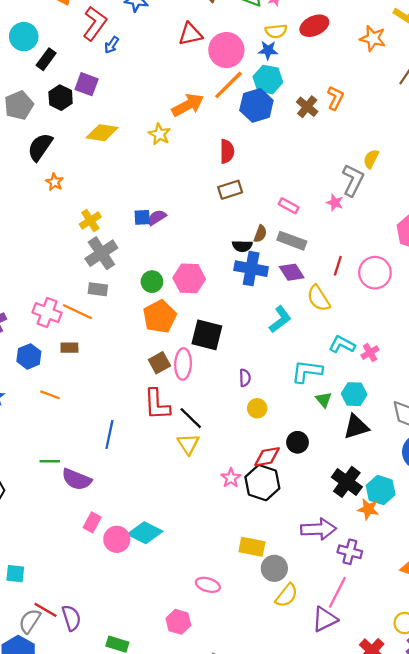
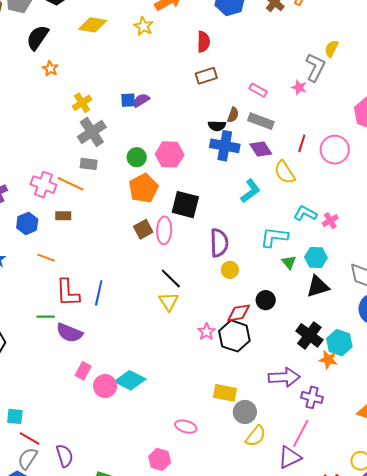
purple semicircle: (245, 378) -> (219, 243), size x1.8
red L-shape: (157, 404) -> (68, 293), moved
red line: (45, 610) -> (30, 438), moved

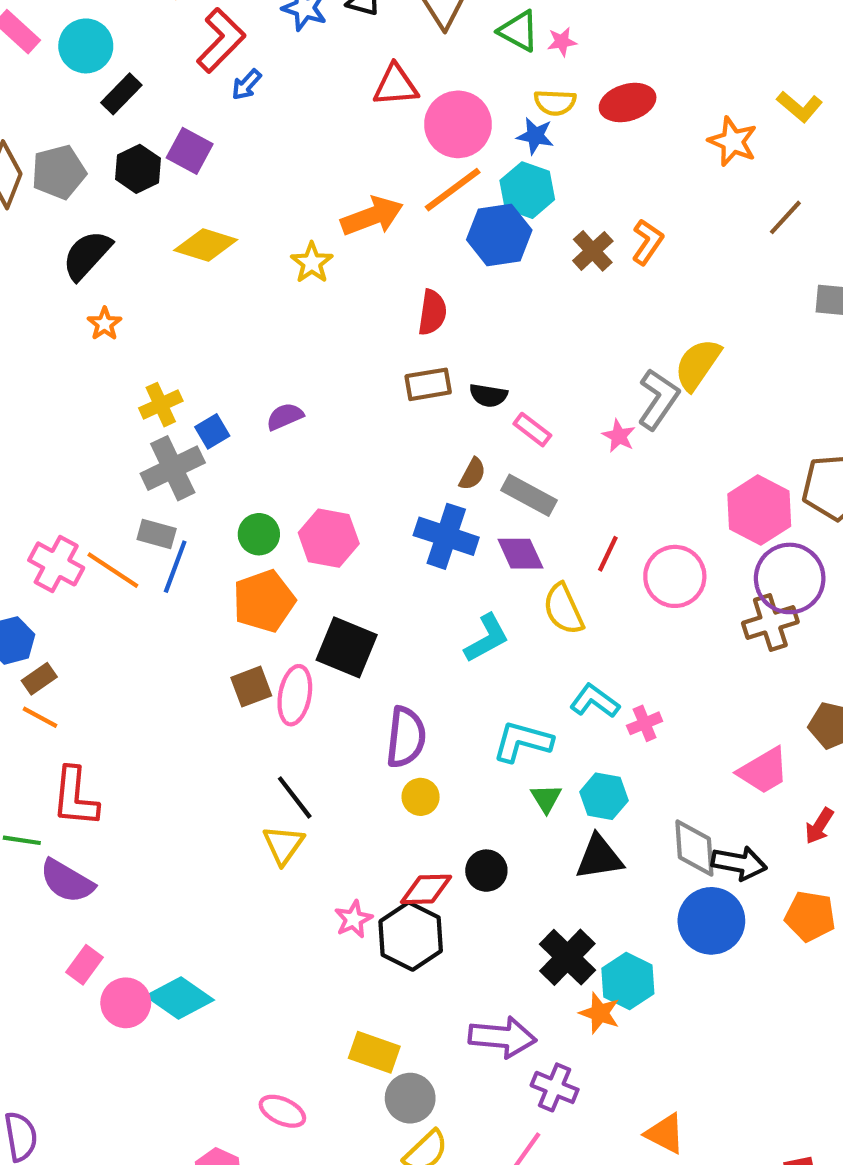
yellow semicircle: (331, 49) -> (698, 364), size x1.5
blue square: (128, 100) -> (212, 431), moved, turned -35
black semicircle: (217, 126) -> (488, 395), moved
brown rectangle: (63, 216) -> (39, 679), moved, turned -42
blue line: (99, 293) -> (175, 567), moved

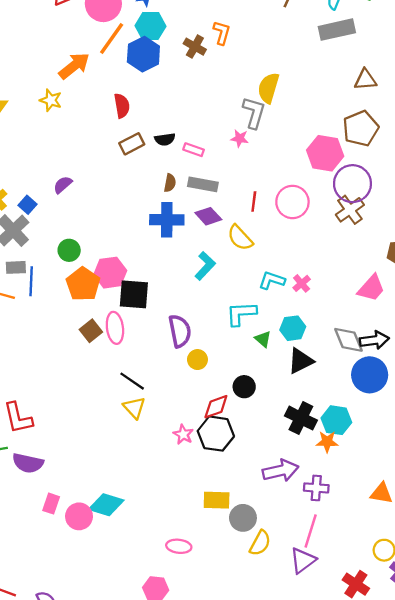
pink hexagon: (329, 538) -> (110, 273), moved

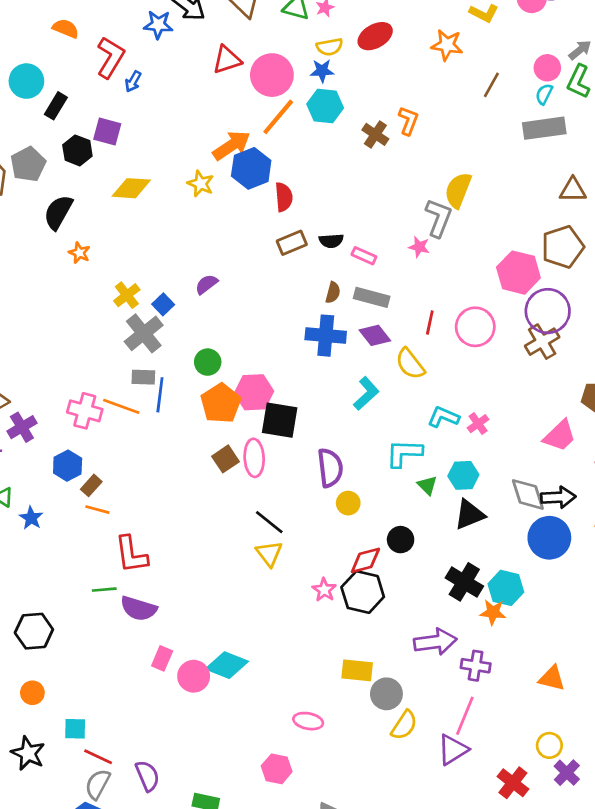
blue hexagon: (143, 54) -> (251, 168), moved

